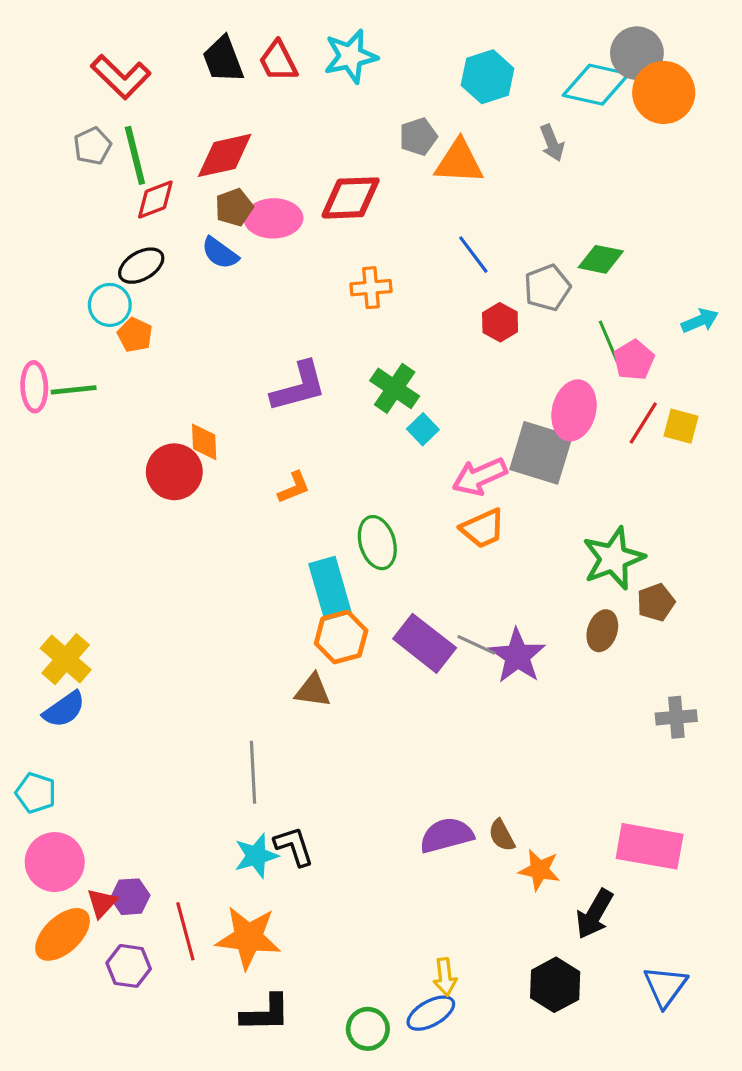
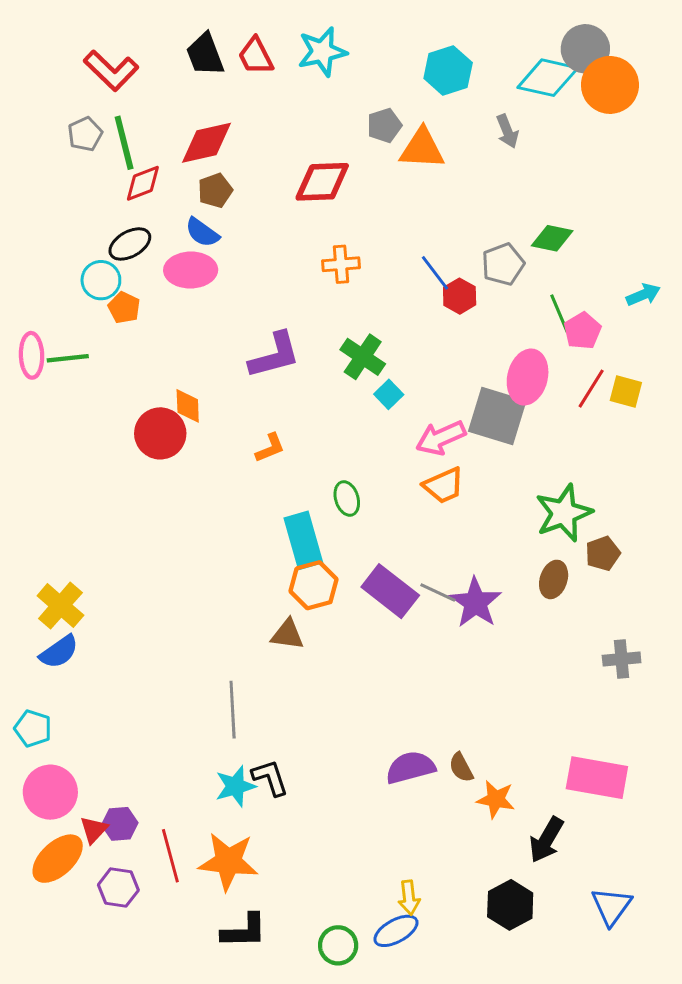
pink ellipse: (273, 218) -> (191, 270), moved
blue line: (473, 255) -> (435, 273), moved
green ellipse: (377, 543) -> (347, 499), size x0.7

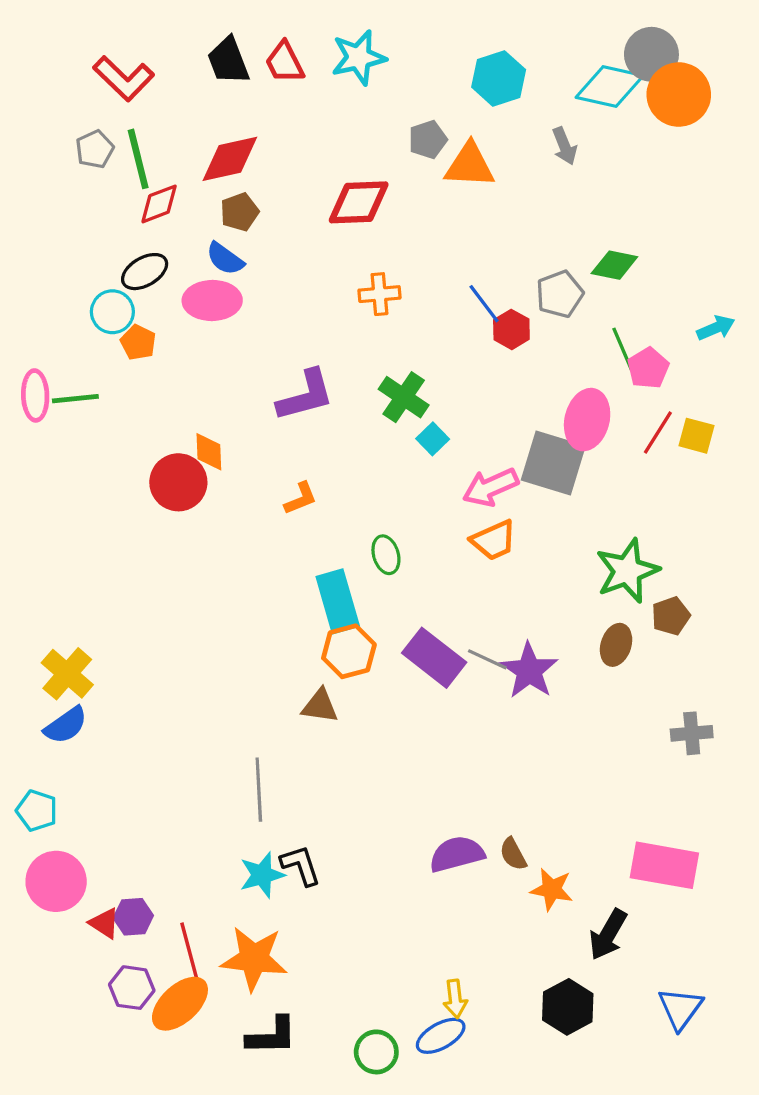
red triangle: (94, 830) -> (104, 923), turned -40
orange ellipse: (58, 859) -> (180, 1004), moved

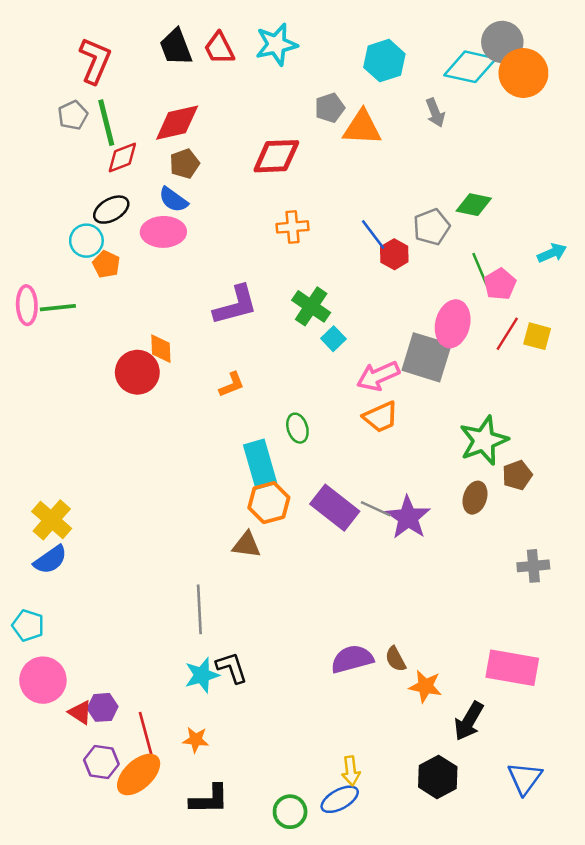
red L-shape: (124, 78) -> (95, 61), turned -111
orange star: (254, 959) -> (196, 740), size x0.5

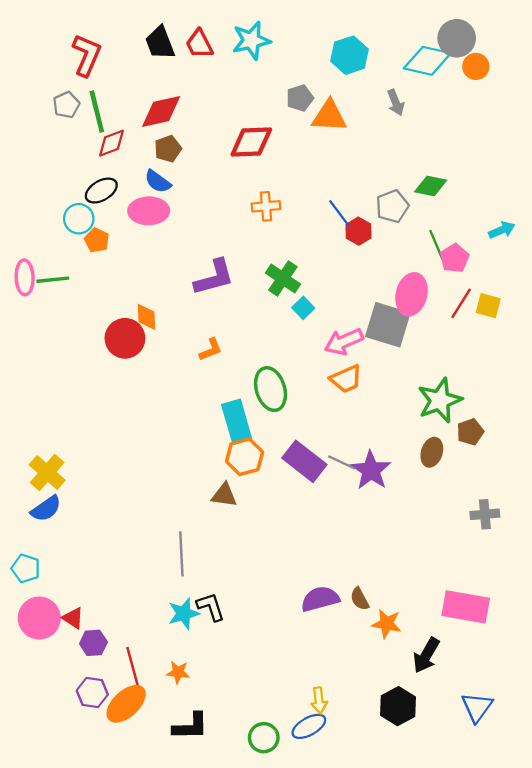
orange circle: (523, 73) -> (476, 66), size x0.6
green ellipse: (297, 428) -> (271, 389), size x1.6
red triangle: (80, 712) -> (73, 618), moved

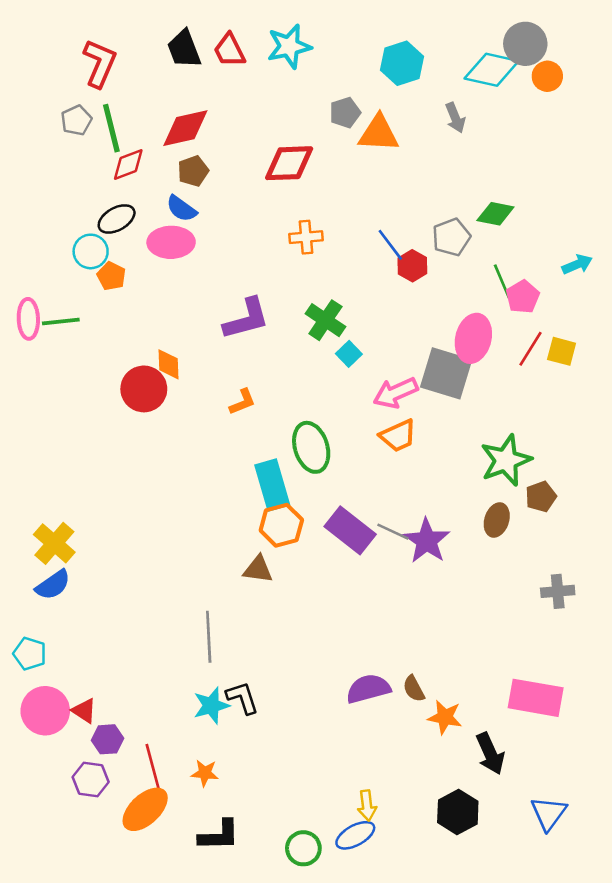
black arrow: (426, 655) -> (490, 754), turned -54
purple hexagon: (92, 693) -> (91, 779), moved

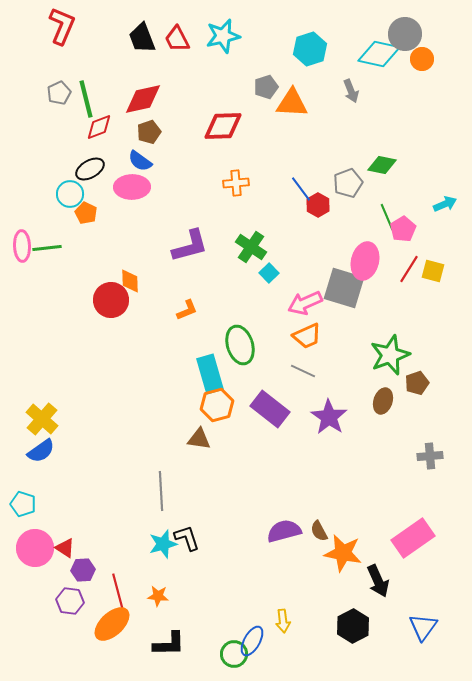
red L-shape: (100, 63) -> (62, 26), moved
gray line: (393, 532) -> (303, 371), moved
pink rectangle: (536, 698) -> (413, 538), turned -45
orange star: (445, 717) -> (343, 553), size x1.4
blue ellipse: (355, 835) -> (252, 641), moved, turned -32

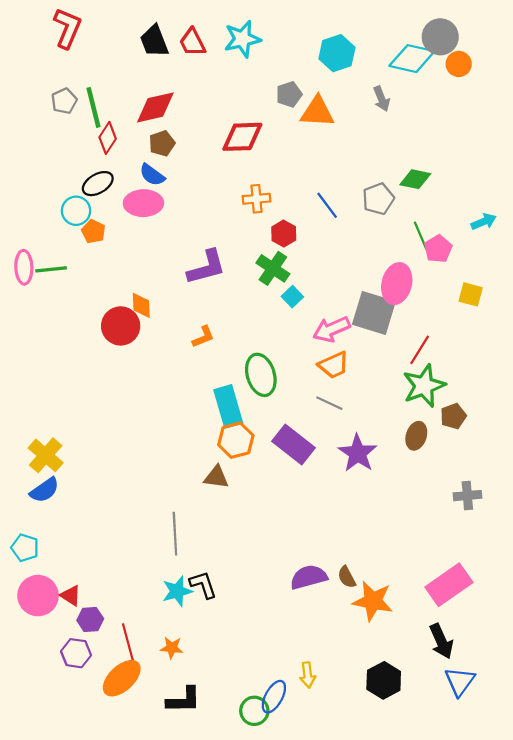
red diamond: (99, 127) -> (108, 138), turned -36
red hexagon: (318, 205) -> (284, 234), moved
red line: (409, 269) -> (420, 350), moved
black arrow: (378, 581) -> (441, 641), moved

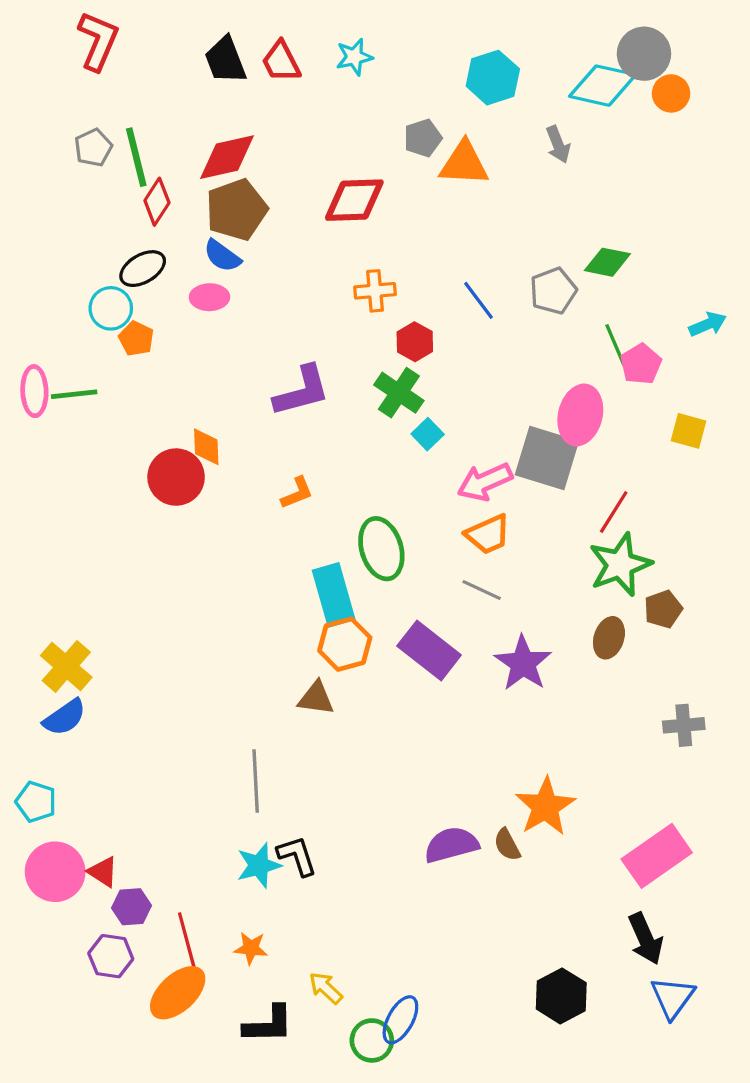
cyan star: (242, 39) -> (354, 57), size x0.7
brown pentagon: (162, 143) -> (237, 210), size x1.6
pink ellipse: (143, 203) -> (209, 297), size x0.7
orange star: (373, 601) -> (545, 807), moved, turned 30
yellow arrow: (308, 675) -> (326, 988), moved, turned 140

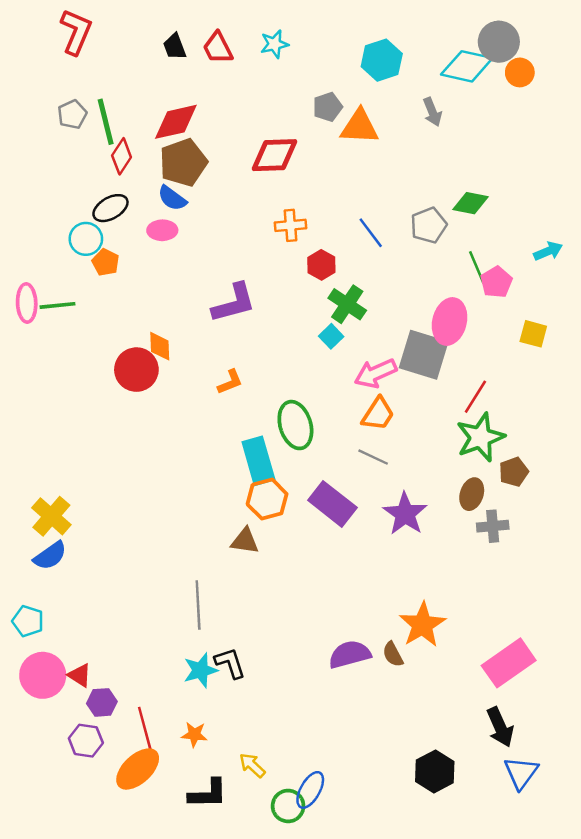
black trapezoid: (225, 60) -> (175, 47), size x0.7
green cross: (399, 393) -> (347, 304), moved
orange trapezoid: (488, 534) -> (378, 414), turned -33
gray cross: (684, 725) -> (493, 526), moved

